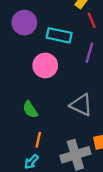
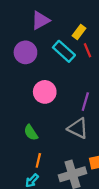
cyan rectangle: (59, 35) -> (64, 51), moved, turned 30
purple line: (89, 53) -> (85, 102), moved

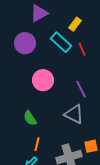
red line: (87, 50) -> (82, 49), moved
purple line: (85, 102) -> (81, 89), turned -42

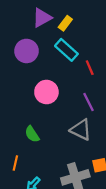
yellow rectangle: (75, 24) -> (65, 23), moved
red line: (82, 49) -> (90, 68), moved
orange line: (37, 144) -> (15, 163), moved

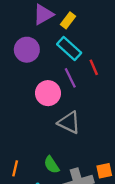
purple line: (89, 102) -> (70, 78), moved
gray triangle: (81, 130) -> (69, 122), moved
green semicircle: (32, 134) -> (51, 165), moved

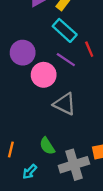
purple circle: (27, 50) -> (23, 53), moved
purple line: (70, 78) -> (66, 60), turned -30

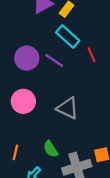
purple line: (66, 60) -> (54, 60), moved
pink circle: (44, 75) -> (23, 101), moved

